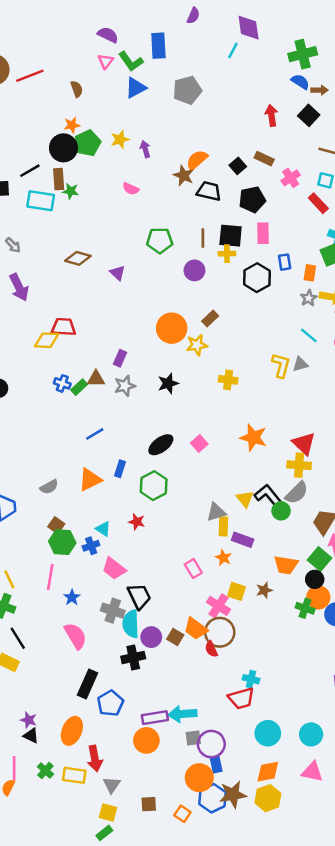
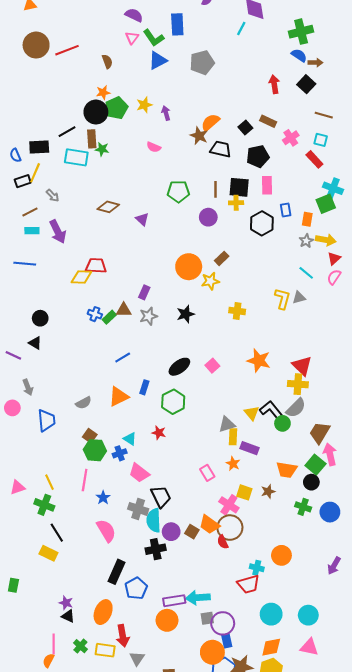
orange circle: (318, 597) -> (281, 555), moved

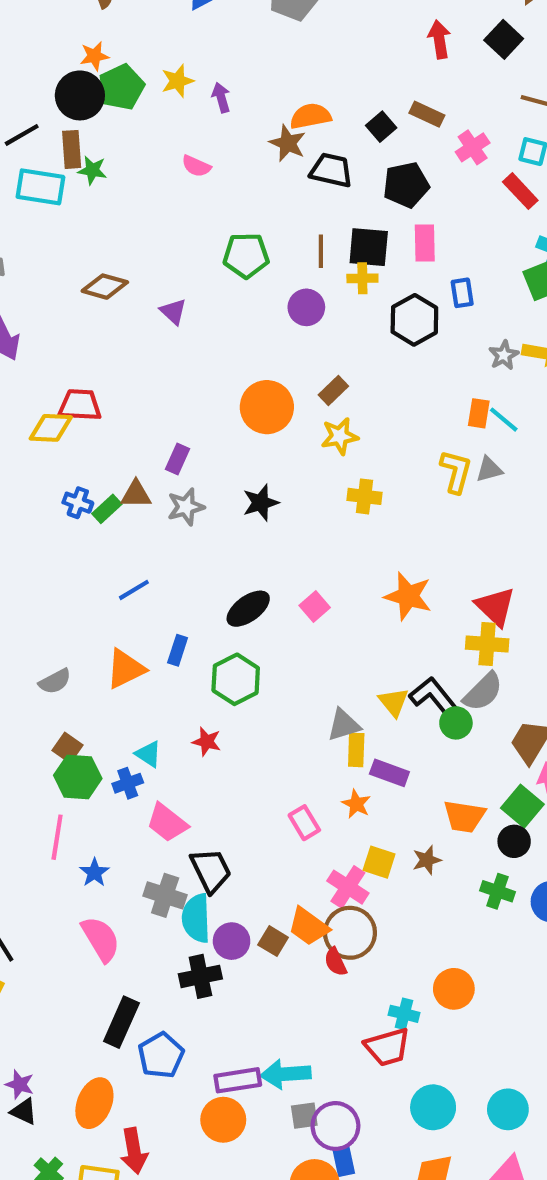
orange semicircle: (210, 122) -> (311, 116), turned 30
orange rectangle: (307, 219) -> (479, 413), moved
yellow star: (210, 281) -> (340, 436), moved

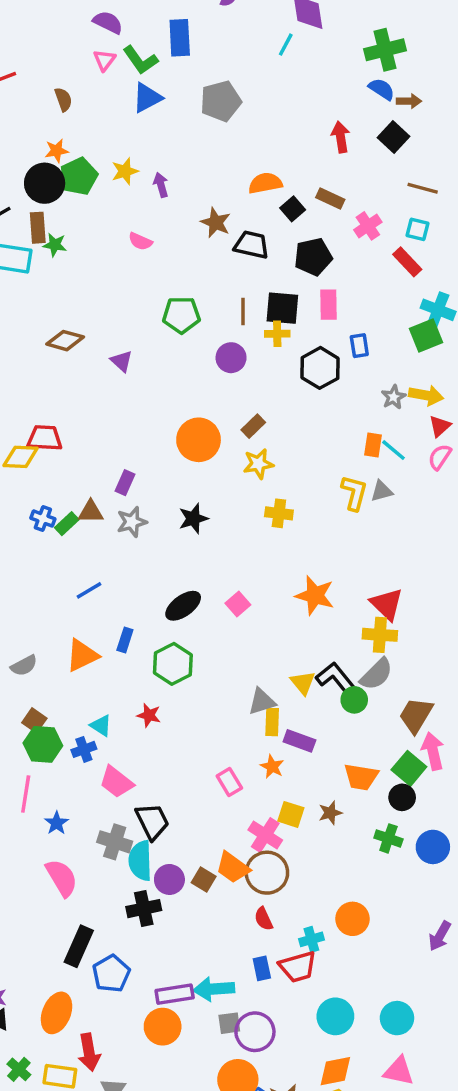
orange semicircle: (311, 116) -> (265, 183), moved
red semicircle: (335, 962) -> (264, 919), moved
cyan cross: (404, 1014) -> (311, 939), turned -30
blue rectangle: (344, 1161) -> (262, 968), moved

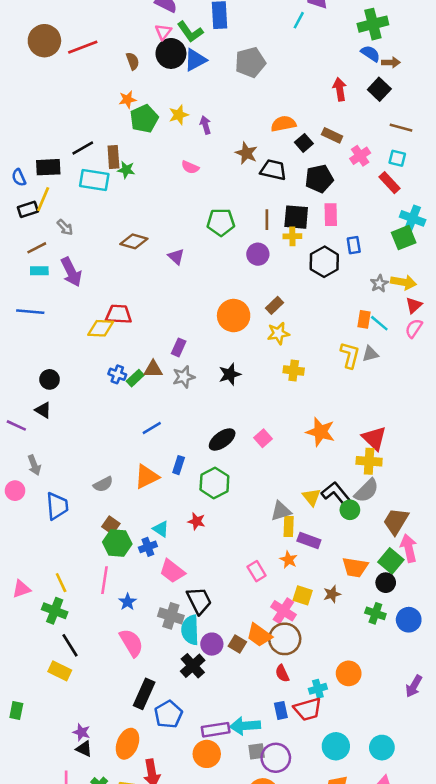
black circle: (45, 183) -> (171, 53), moved
black cross: (144, 909) -> (193, 666), turned -30

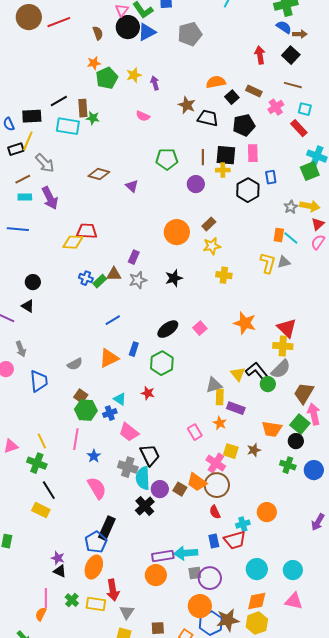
brown line: (401, 128) -> (293, 85), moved
gray arrow: (65, 227) -> (45, 163), size x1.5
blue pentagon: (168, 714) -> (96, 542), moved

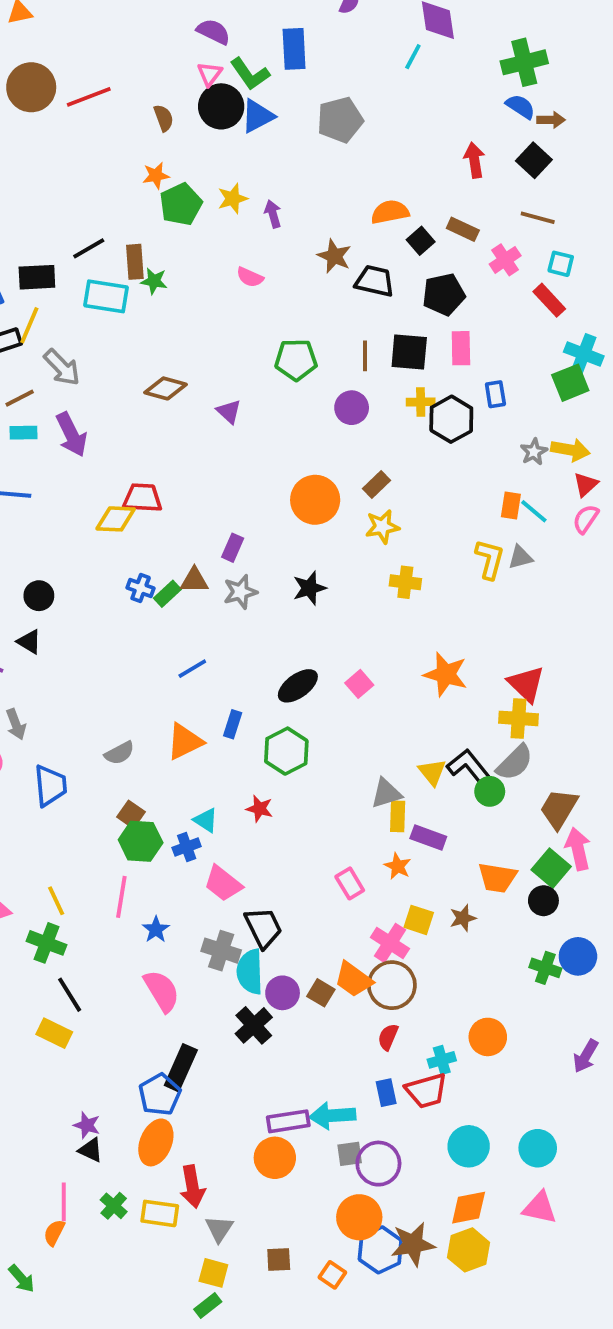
yellow cross: (223, 170) -> (421, 402), moved
green cross: (288, 465) -> (545, 968), moved
red semicircle: (215, 512) -> (388, 1037), turned 48

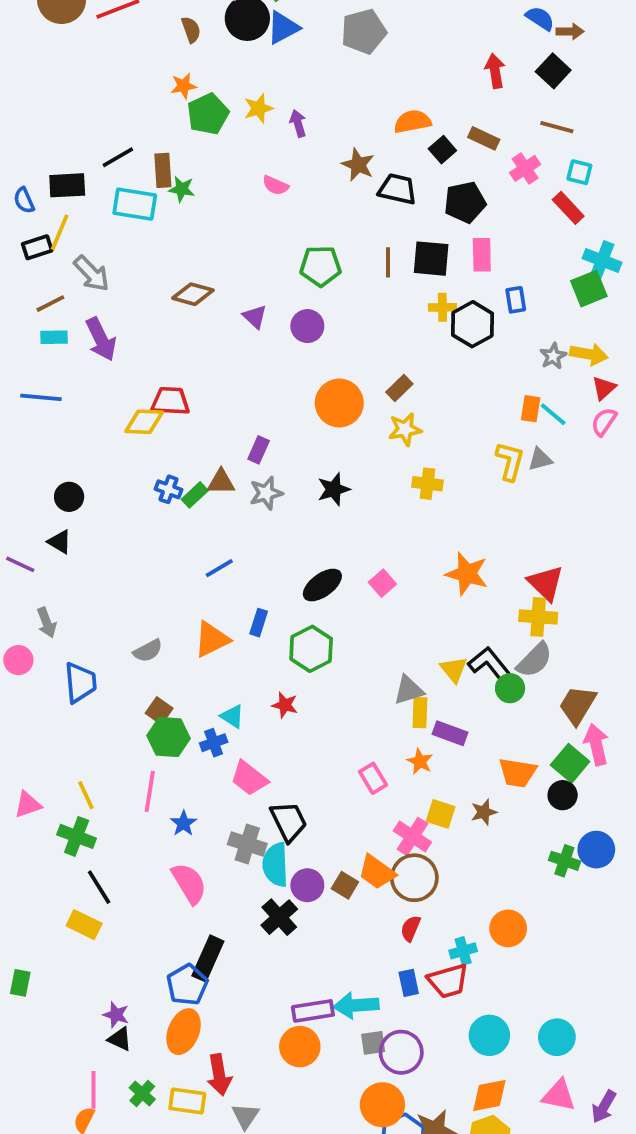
purple circle: (352, 408) -> (307, 326), moved
purple arrow: (586, 1056) -> (604, 1107), moved

